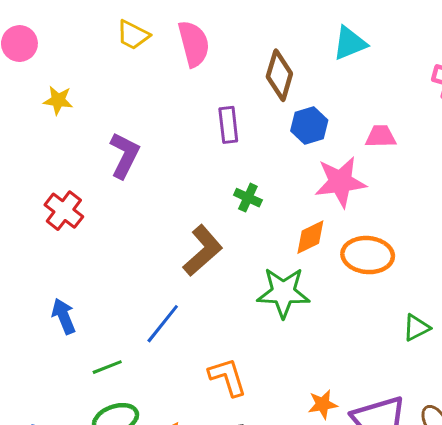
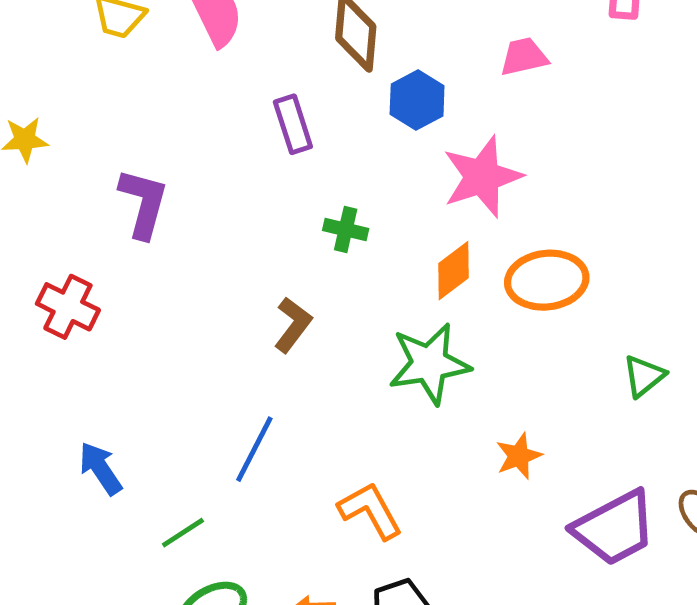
pink trapezoid: (381, 136) -> (524, 57), moved
brown L-shape: (203, 251) -> (293, 325), size x0.7
orange star: (323, 404) -> (519, 456), moved

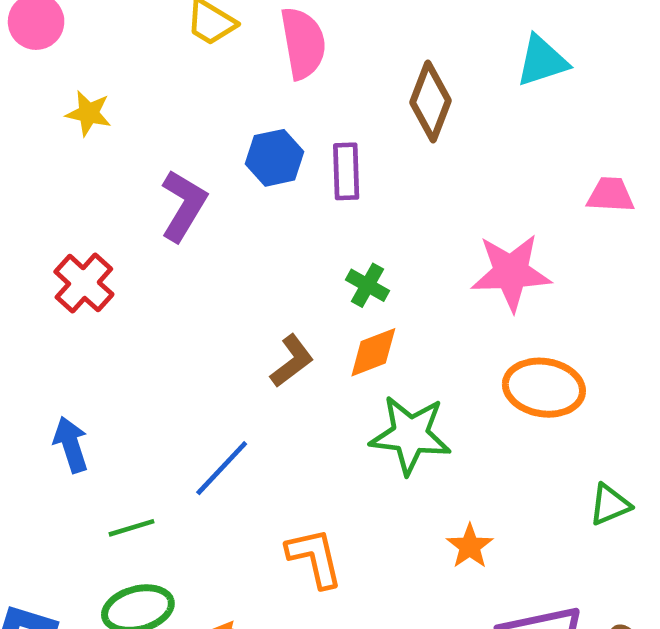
pink trapezoid: (524, 57) -> (611, 195), moved
blue hexagon: (417, 100) -> (275, 158), moved
orange diamond: (453, 271) -> (373, 352), moved
orange star: (519, 456) -> (470, 546), turned -30

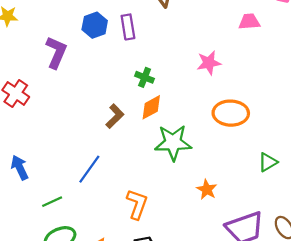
pink star: (511, 272) -> (209, 63), size x0.7
orange L-shape: (315, 558) -> (137, 204), turned 40

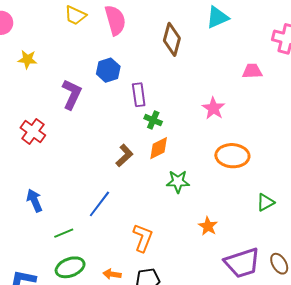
purple rectangle: (128, 27) -> (139, 95), moved
pink star: (209, 63) -> (213, 108), turned -30
green star: (173, 143) -> (178, 182), size x0.7

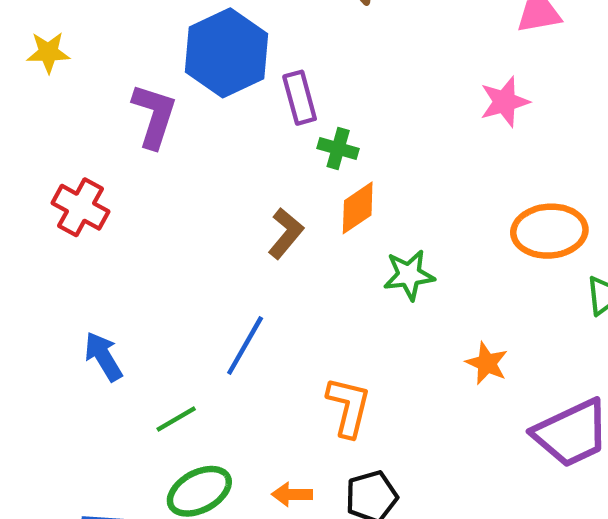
blue hexagon: (108, 70) -> (226, 53), size x1.6
pink star: (213, 108) -> (505, 102), moved, turned 30
orange ellipse: (232, 156) -> (549, 231), moved

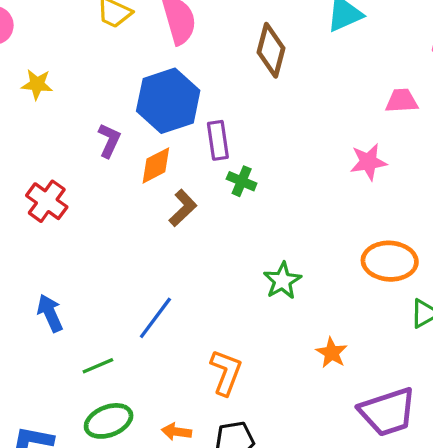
purple L-shape: (154, 116) -> (109, 140), size x0.7
orange diamond: (358, 208) -> (156, 165), moved
brown L-shape: (286, 233) -> (183, 208), moved
green star: (409, 275) -> (282, 281), turned -30

